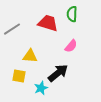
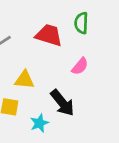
black arrow: (58, 73) -> (62, 103), turned 90

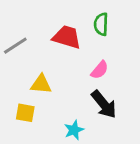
black arrow: (62, 103) -> (104, 104), moved
cyan star: (39, 123) -> (74, 130), moved

